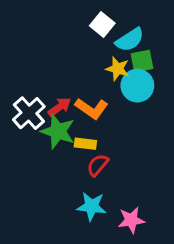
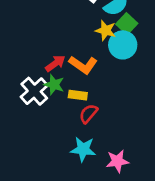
green square: (142, 61) -> (127, 24), turned -36
white cross: (29, 113) -> (34, 91), moved
green star: (58, 131) -> (54, 85), size x0.7

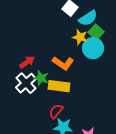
red arrow: (55, 63) -> (27, 62), moved
yellow rectangle: (78, 95) -> (59, 86), size x1.5
red semicircle: (88, 114) -> (56, 111), moved

